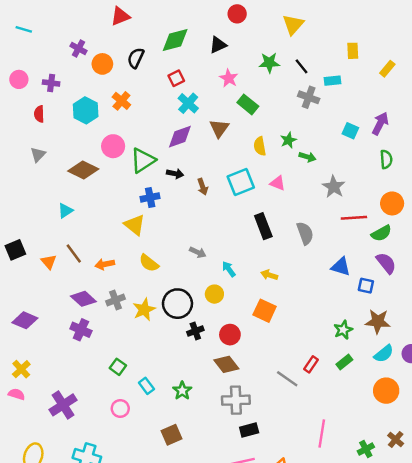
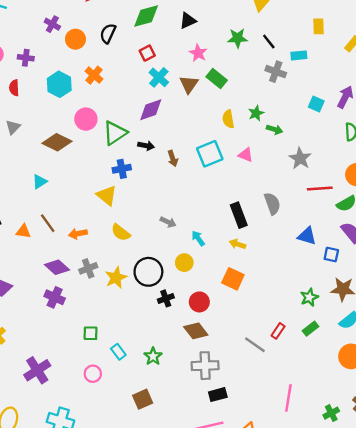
brown triangle: (219, 128) -> (189, 84), moved
black rectangle: (263, 226) -> (239, 215), moved
orange triangle: (49, 262) -> (23, 231), turned -42
green square: (118, 367) -> (91, 333), turned -35

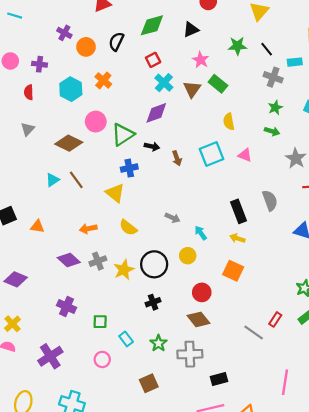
green star: (256, 113) -> (275, 107), moved
brown line: (48, 223) -> (76, 180), moved
purple cross: (55, 297) -> (67, 306), moved
black cross: (166, 298) -> (153, 302), moved
gray cross: (205, 366) -> (190, 354), moved

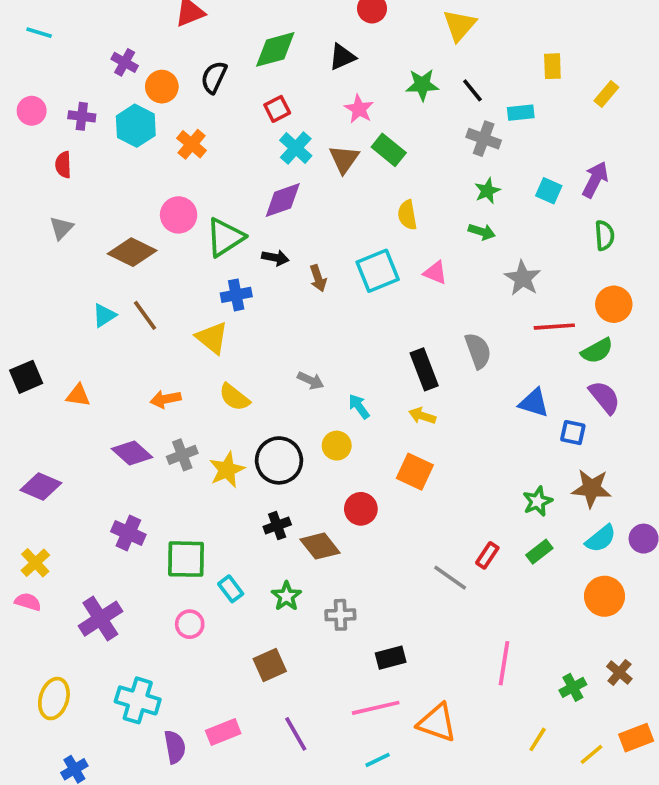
cyan hexagon: (71, 89) -> (136, 126), moved
brown diamond: (198, 319) -> (320, 546), moved
green square: (100, 322) -> (186, 559), size x1.6
gray cross: (190, 354) -> (340, 615), size x0.7

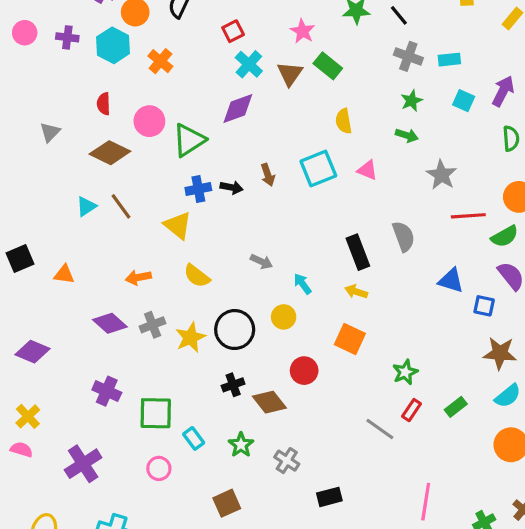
cyan rectangle: (521, 113) -> (449, 60), moved
red semicircle: (63, 165) -> (104, 104), moved
black arrow: (275, 258) -> (231, 187), moved
green star: (538, 501) -> (405, 372), moved
gray cross: (340, 615) -> (287, 461), turned 35

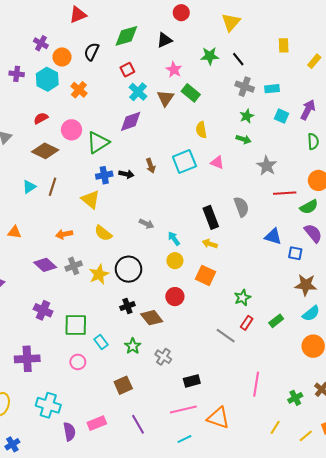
red semicircle: (104, 104) -> (41, 118), turned 64
brown line: (121, 206) -> (53, 187), turned 54
yellow circle: (284, 317) -> (175, 261), moved
purple cross: (83, 464) -> (27, 359), turned 30

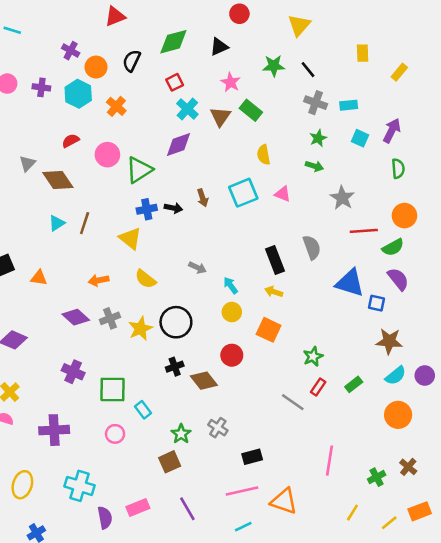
brown diamond: (45, 151) -> (58, 180), moved, turned 30
blue triangle: (273, 236) -> (350, 283), size x1.4
green star: (133, 346) -> (181, 434), moved

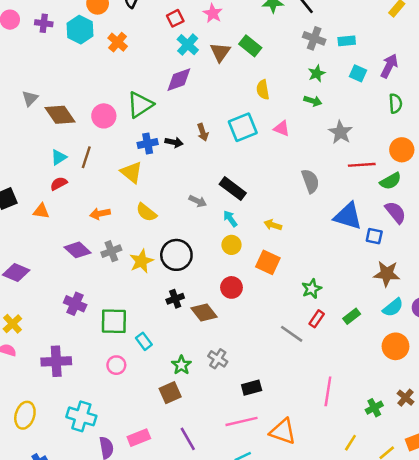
pink star: (231, 82) -> (213, 13), moved
red semicircle: (71, 141) -> (59, 184), moved
pink circle: (107, 155) -> (104, 116), moved
black rectangle: (275, 260) -> (233, 189), moved, turned -32

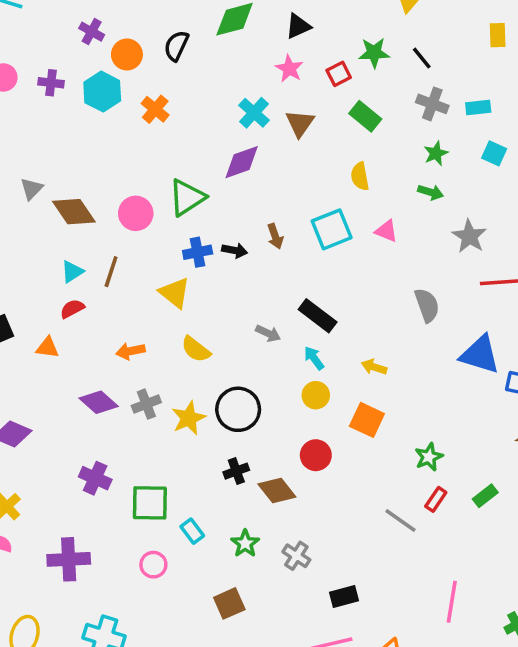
red square: (175, 18) -> (339, 74), moved
green rectangle: (250, 46) -> (365, 116), moved
green star: (181, 365) -> (245, 543), moved

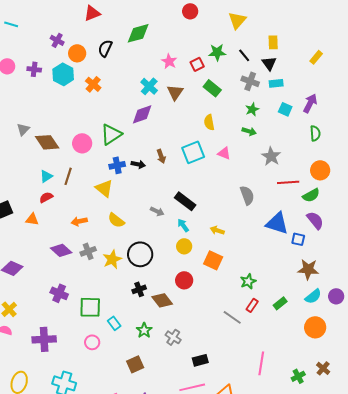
black triangle: (298, 26) -> (269, 63), moved, turned -42
yellow rectangle: (498, 35) -> (273, 42), moved

